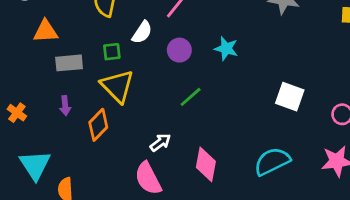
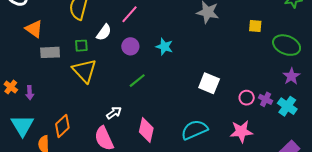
orange triangle: (46, 31) -> (34, 29), turned 36
purple arrow: (65, 106) -> (30, 93), moved
orange diamond: (98, 125) -> (62, 126), moved

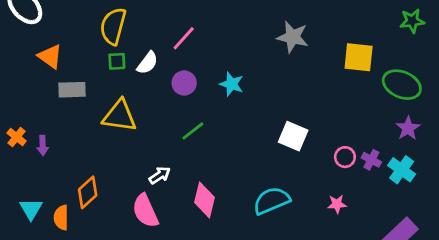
yellow square: (255, 26) -> (359, 57), size x1.6
green square: (81, 46) -> (117, 61), moved
yellow triangle: (84, 71) -> (120, 116), turned -40
cyan triangle: (22, 125) -> (31, 209), moved, size x0.7
pink star: (241, 131) -> (337, 204), size x0.6

